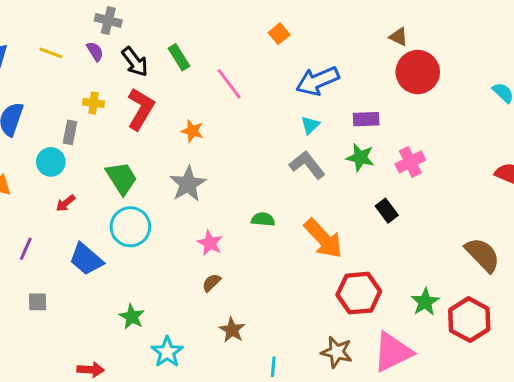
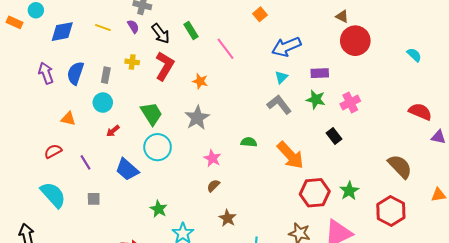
gray rectangle: (70, 132) -> (106, 75), moved
purple line: (26, 249) -> (86, 162), turned -56
green star: (425, 302) -> (349, 191), moved

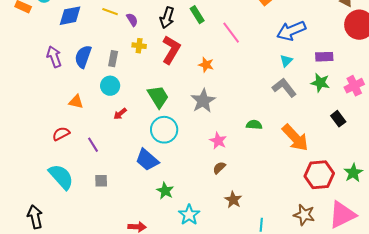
purple semicircle: (133, 26) -> (132, 20), moved
black arrow: (161, 34) -> (167, 18), turned 55
blue trapezoid: (127, 169) -> (147, 160), moved

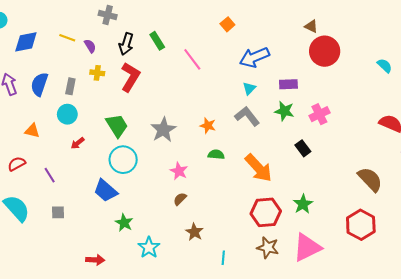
orange star: (206, 65) -> (208, 126), moved
green star: (353, 173) -> (303, 204), moved
red hexagon: (319, 175) -> (266, 212), moved

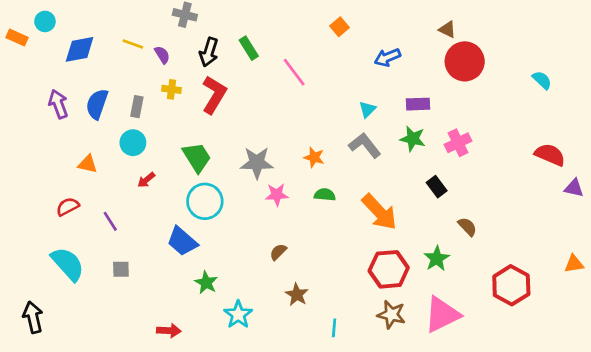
blue arrow: (254, 57) -> (387, 57), moved, size x0.7
gray star: (163, 130) -> (257, 163), turned 30
pink star: (179, 171) -> (277, 195), moved, turned -30
brown semicircle: (370, 179) -> (467, 227), moved, size x0.6

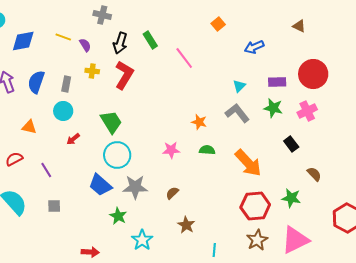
red circle: (465, 61) -> (313, 74), moved
gray star: (257, 163) -> (135, 187), moved
green star: (437, 259) -> (291, 198), turned -30
brown star: (391, 315) -> (257, 240), turned 30

